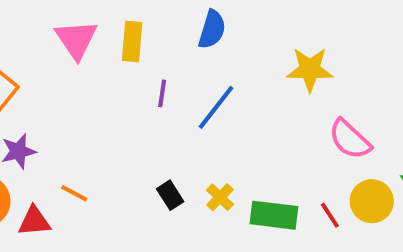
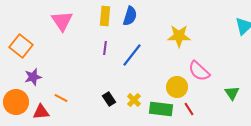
yellow rectangle: (132, 41) -> (105, 16), moved
yellow circle: (372, 201) -> (177, 87), moved

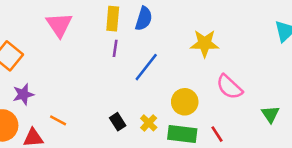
purple line: (105, 48) -> (115, 48), moved
yellow circle: (177, 87) -> (185, 102), moved

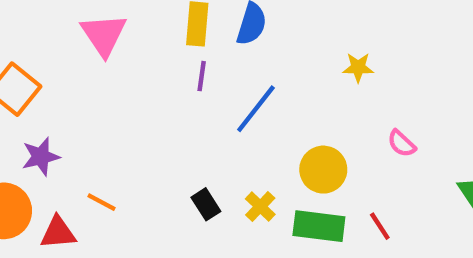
yellow star: (205, 43) -> (358, 67), size x0.6
pink semicircle: (229, 87) -> (402, 143), size x0.6

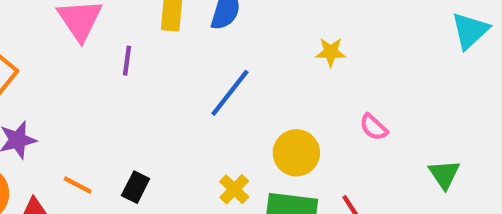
purple line: (202, 76) -> (127, 61), moved
black rectangle: (206, 204) -> (136, 187), moved, turned 60

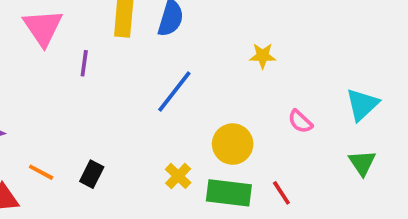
cyan triangle: (470, 31) -> (362, 105), moved

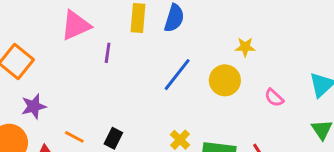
pink triangle: (43, 28) -> (76, 25), turned 40
yellow circle: (233, 144) -> (225, 80), moved

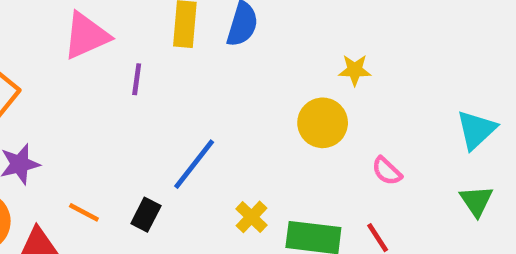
blue line: (177, 75) -> (194, 164), moved
pink semicircle: (274, 98) -> (387, 171), moved

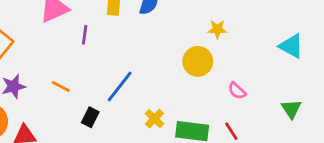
cyan triangle: (476, 130) -> (291, 46), moved, turned -48
orange line: (84, 212) -> (61, 87), moved

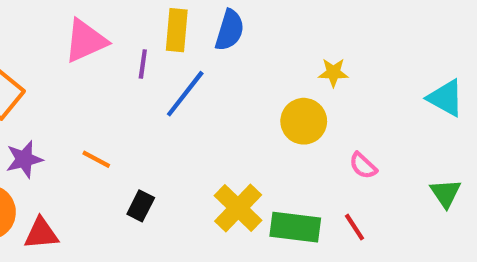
purple line: (85, 35) -> (143, 64), moved
blue line: (120, 87) -> (185, 94), moved
yellow cross: (155, 119) -> (238, 208), size x1.6

